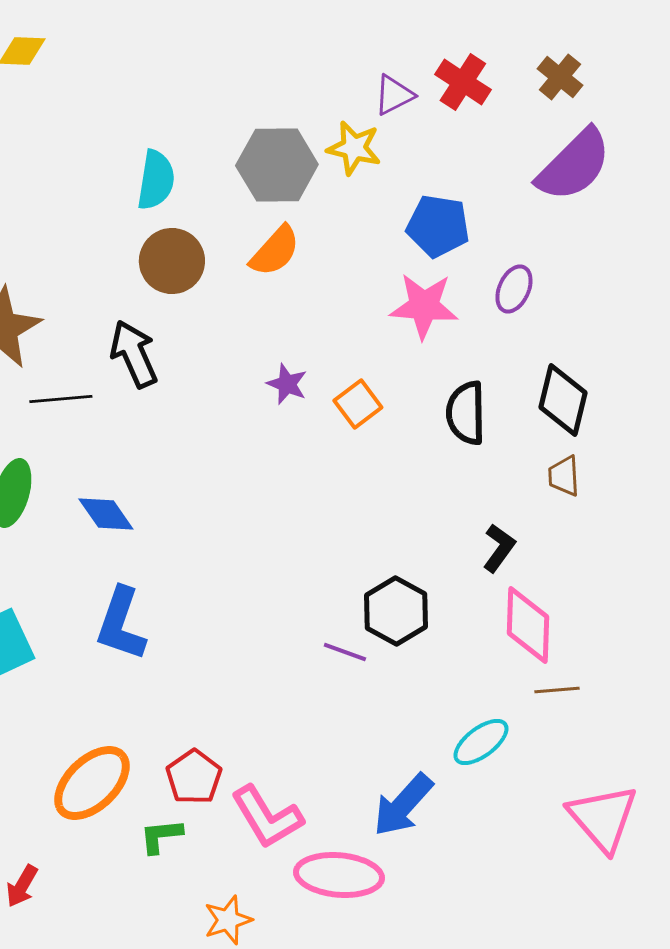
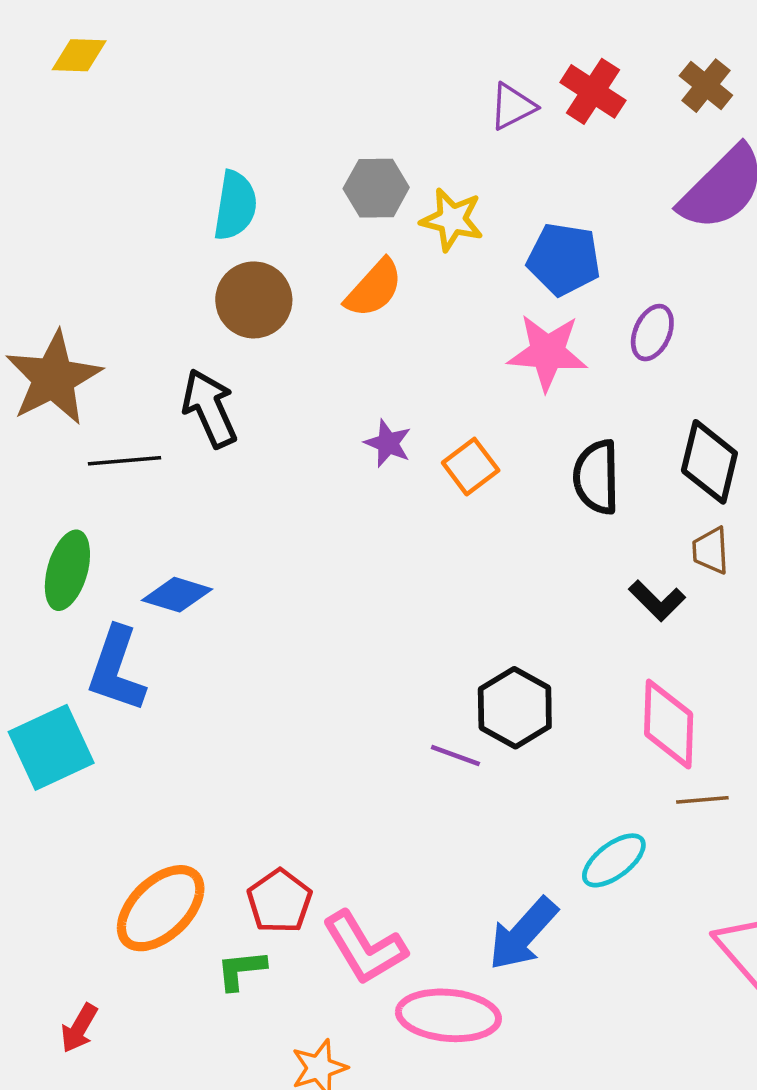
yellow star: (354, 148) -> (452, 220), moved
gray hexagon: (277, 165) -> (376, 188), size x0.7
blue diamond: (106, 514) -> (177, 595), turned -38
black L-shape: (499, 548) -> (657, 601), moved, turned 99
blue L-shape: (121, 624) -> (116, 669), moved

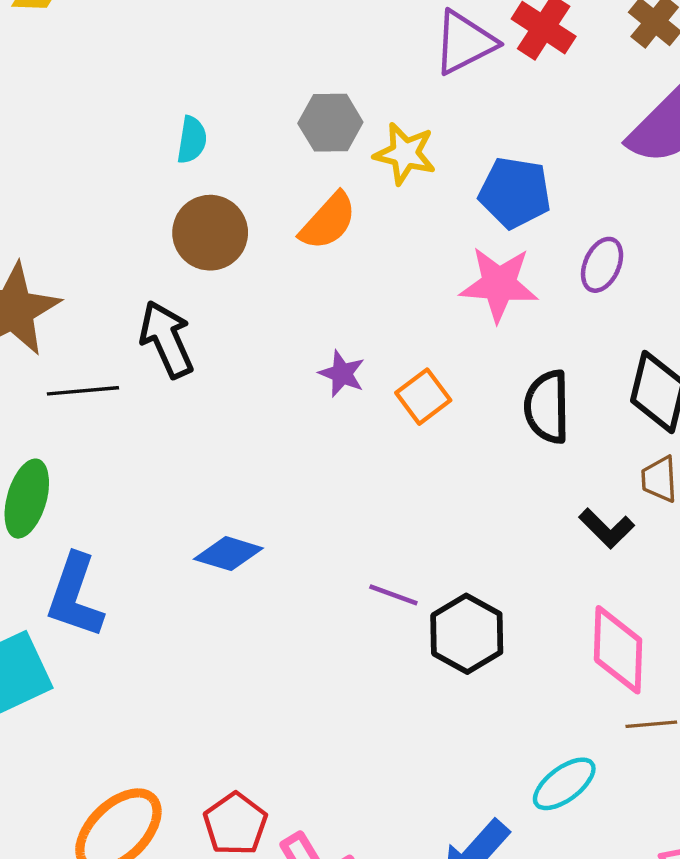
purple triangle: (513, 107) -> (465, 42), size x1.4
cyan semicircle: (235, 206) -> (192, 140), size x0.7
blue diamond: (177, 595) -> (228, 554), moved
purple line: (455, 756) -> (393, 595), moved

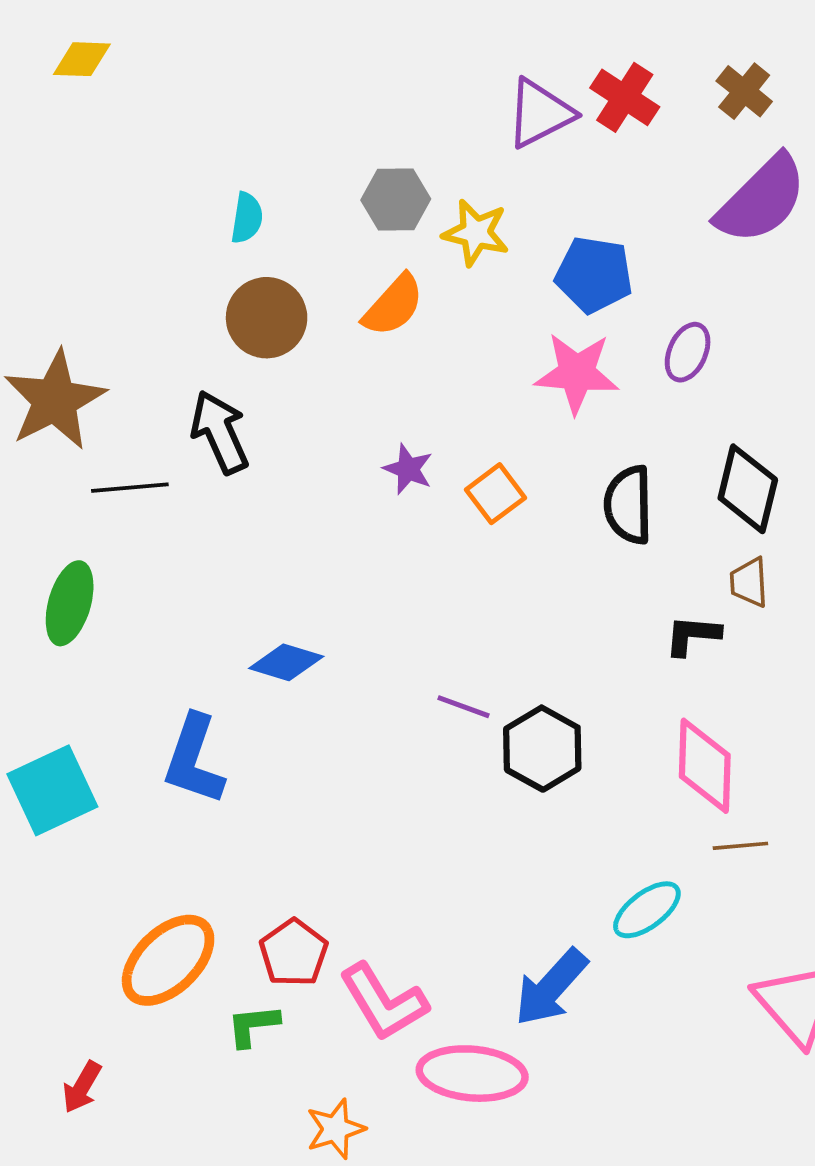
black L-shape: (607, 528) -> (692, 635), turned 140
blue L-shape: (75, 596) -> (194, 760), moved

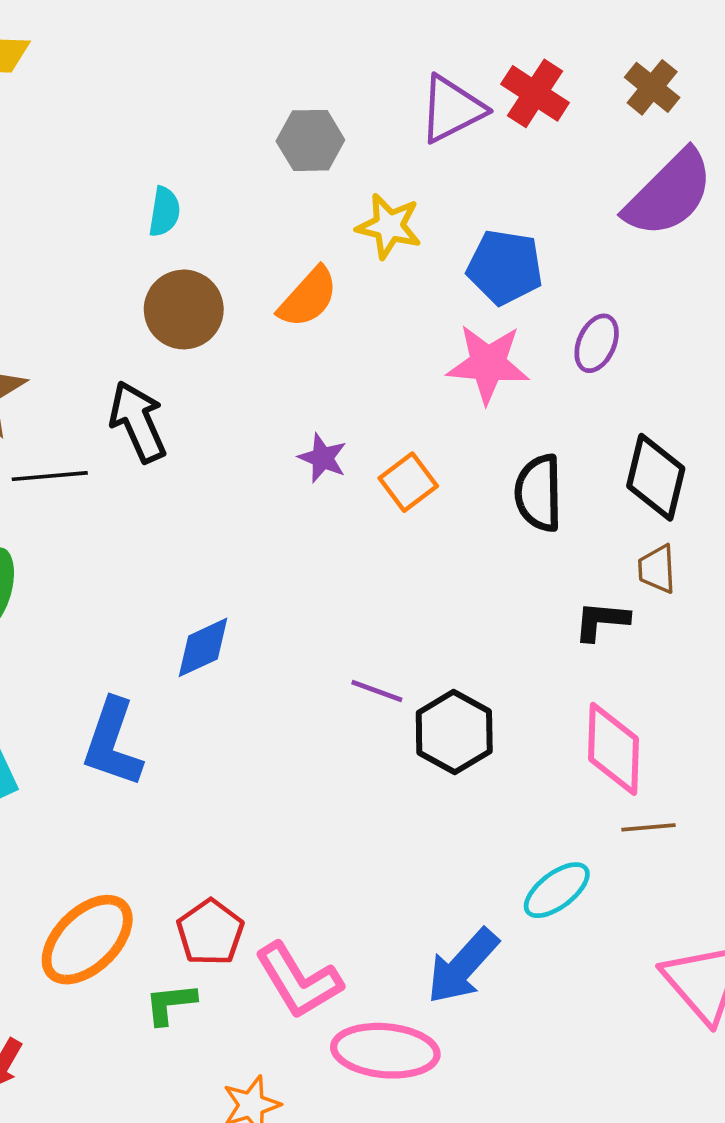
gray hexagon: (396, 200) -> (310, 140), moved
blue diamond: (286, 662) -> (203, 647), turned -42

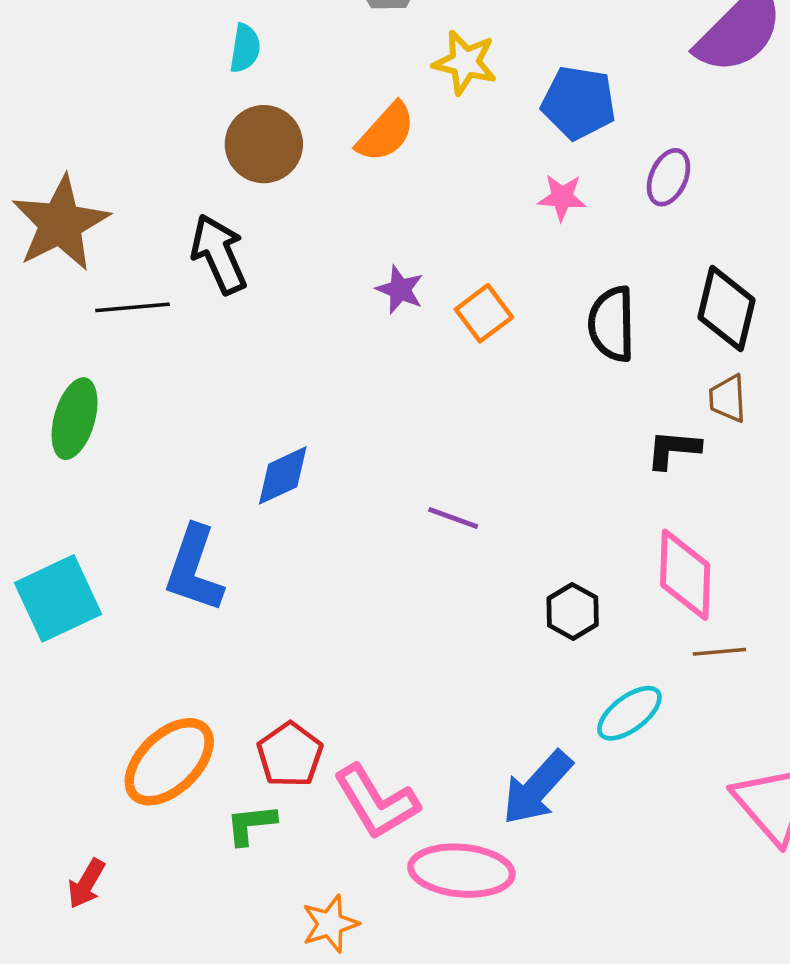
pink star: (488, 364) -> (562, 197), size x0.6
black hexagon: (454, 732) -> (573, 611), moved, size x0.7

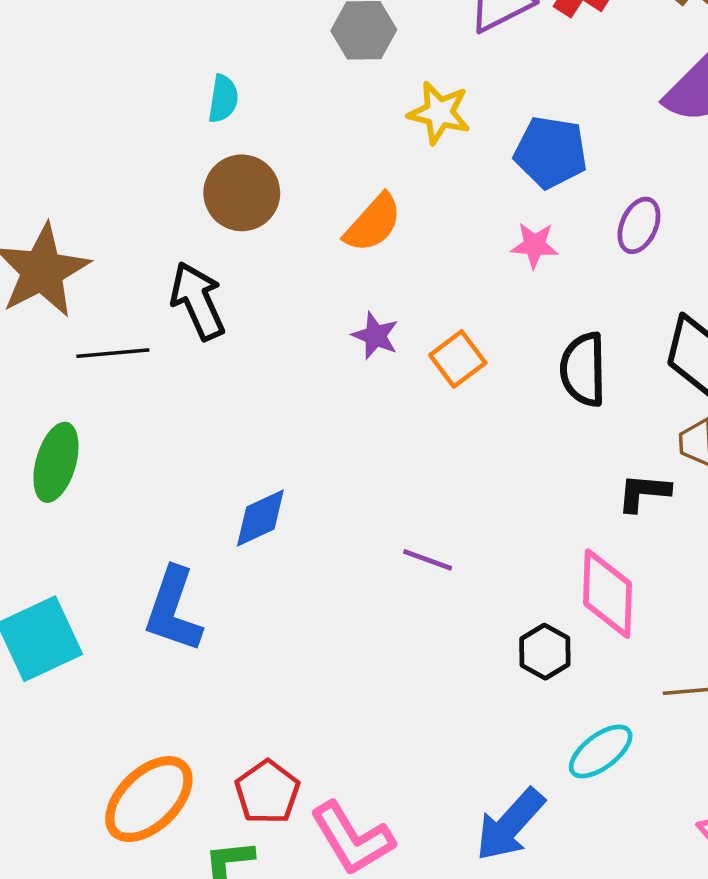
orange semicircle: (386, 132) -> (373, 223), moved
pink diamond: (685, 575) -> (608, 594), moved

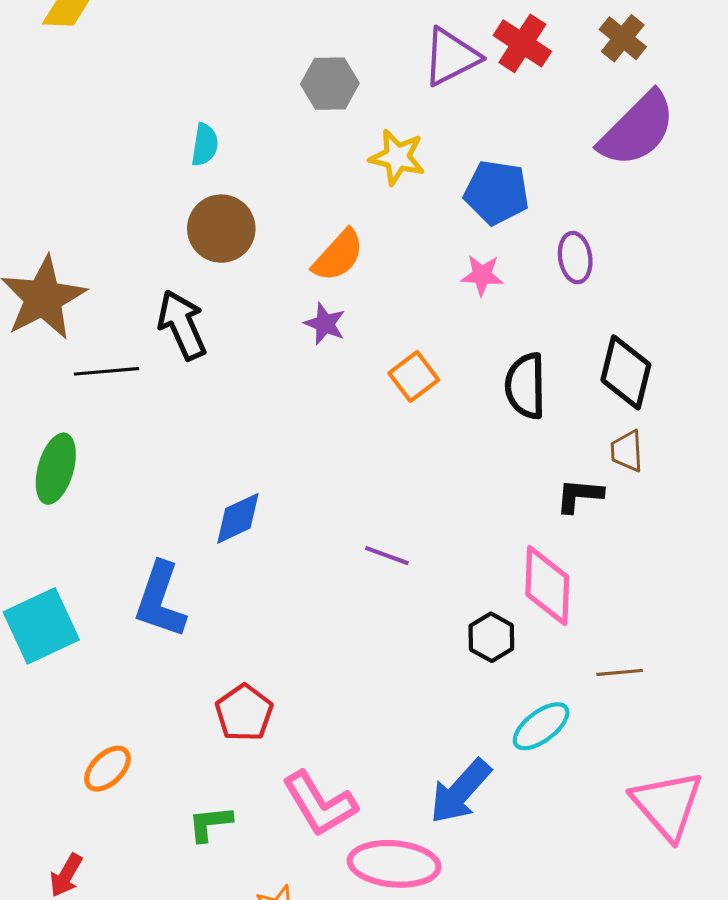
purple ellipse: (639, 225) -> (575, 258), turned -33
purple star: (375, 336) -> (325, 324), moved
red pentagon: (267, 792) -> (244, 713), moved
orange ellipse: (149, 799) -> (107, 769), moved, size x0.6

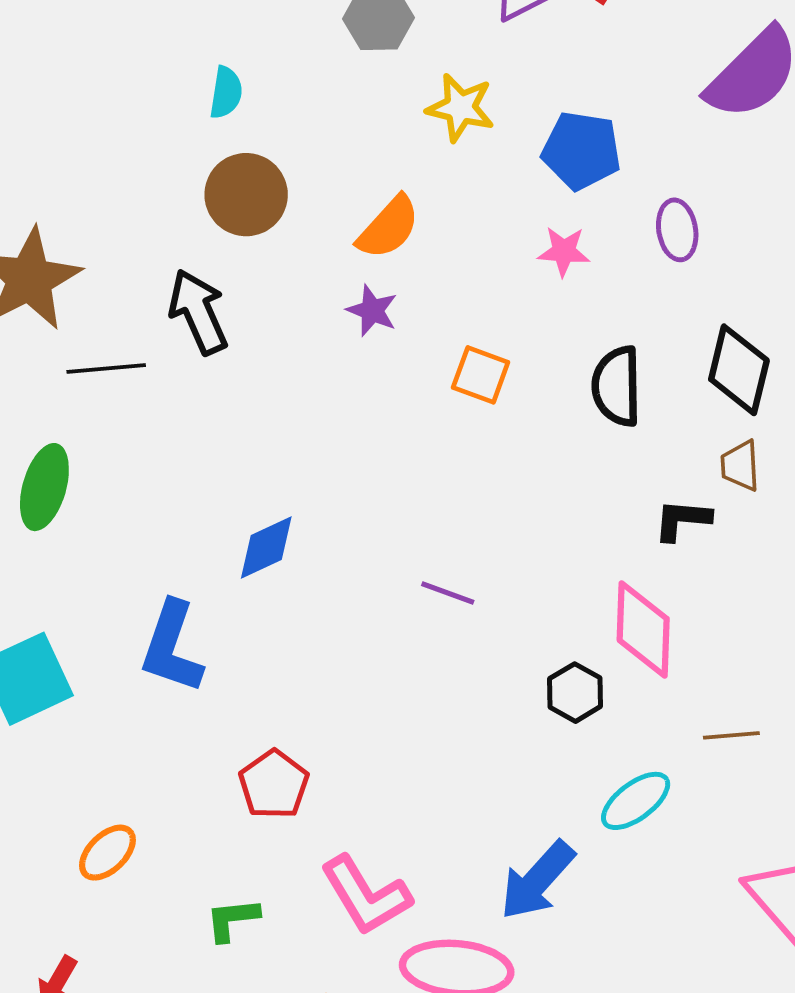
orange square: (414, 377) -> (481, 375), turned -33

